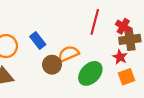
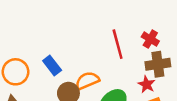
red line: (95, 22) -> (118, 44), turned -30
red cross: (123, 26) -> (150, 39), moved

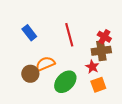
red cross: (150, 39) -> (104, 37), moved
blue rectangle: (52, 66) -> (29, 33), moved

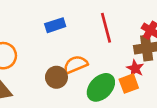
blue rectangle: (29, 33) -> (55, 25), turned -70
orange square: (98, 85) -> (129, 84), moved

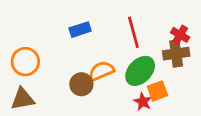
red star: (135, 68) -> (143, 102), moved
green ellipse: (101, 87) -> (140, 71), moved

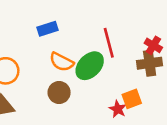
blue rectangle: (80, 30) -> (48, 29), moved
orange semicircle: (101, 71) -> (62, 62), moved, turned -130
green ellipse: (140, 71) -> (90, 66), moved

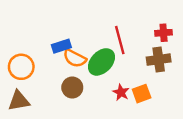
blue rectangle: (48, 29) -> (61, 46), moved
red cross: (153, 45) -> (164, 33), moved, turned -35
red star: (118, 109) -> (121, 92), moved

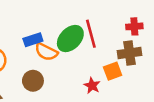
green ellipse: (101, 62) -> (70, 39), moved
brown circle: (72, 88) -> (33, 81), moved
orange square: (142, 94) -> (113, 71), moved

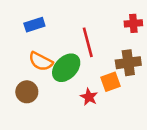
red cross: (134, 26) -> (133, 23), moved
green ellipse: (70, 39) -> (66, 68), moved
blue rectangle: (33, 40) -> (34, 25), moved

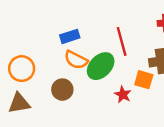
blue rectangle: (34, 25) -> (70, 36), moved
orange square: (111, 82) -> (144, 80), turned 36

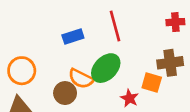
red line: (122, 41) -> (115, 26), moved
orange semicircle: (76, 60) -> (81, 79), moved

